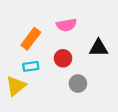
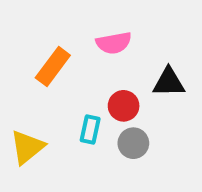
red circle: (63, 58) -> (124, 106), moved
cyan rectangle: (31, 66) -> (90, 129), moved, turned -70

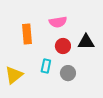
orange rectangle: (53, 67) -> (27, 34), turned -42
red circle: (124, 106) -> (63, 46), moved

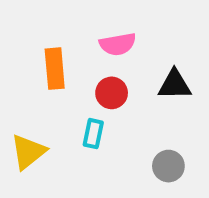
red circle: (63, 46) -> (112, 93), moved
gray circle: (68, 73) -> (168, 166), moved

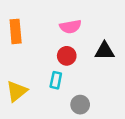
orange rectangle: (55, 69) -> (16, 31), moved
gray circle: (168, 166) -> (80, 105), moved

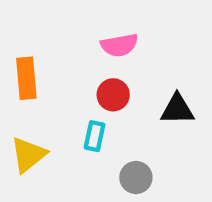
orange rectangle: (16, 31) -> (26, 78), moved
black triangle: (105, 51) -> (177, 109), moved

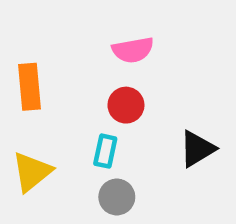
black triangle: (177, 109) -> (197, 149), moved, turned -30
gray circle: (136, 178) -> (117, 197), moved

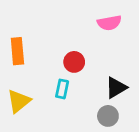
pink semicircle: (133, 50) -> (109, 23), moved
gray circle: (117, 197) -> (108, 116), moved

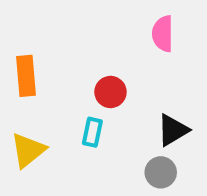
pink semicircle: (109, 23) -> (163, 34), turned 100

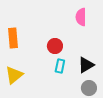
cyan rectangle: (92, 132) -> (60, 66), moved
gray circle: (161, 172) -> (89, 88), moved

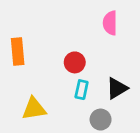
yellow triangle: (14, 75) -> (34, 109), moved, turned 30
gray circle: (89, 88) -> (101, 120), moved

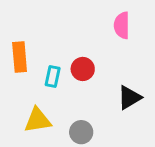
cyan rectangle: (82, 90) -> (53, 77), moved
gray circle: (101, 120) -> (81, 132), moved

